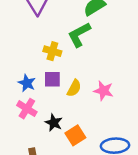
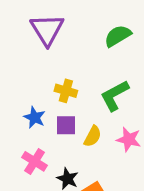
green L-shape: (79, 35) -> (115, 96), moved
blue star: (27, 83) -> (35, 117), moved

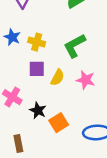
blue star: (35, 117) -> (12, 37), moved

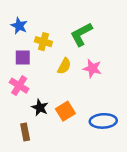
yellow cross: (37, 42) -> (43, 42), moved
purple square: (37, 69) -> (23, 57), moved
black star: (38, 110) -> (40, 108), moved

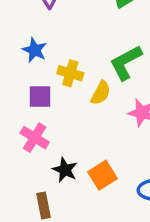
yellow semicircle: (64, 66) -> (101, 93), moved

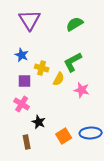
orange square: (102, 175) -> (64, 136), moved

